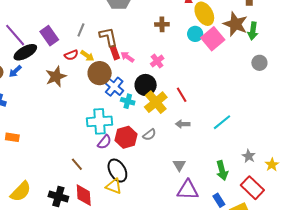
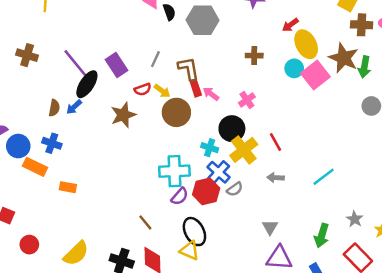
black ellipse: (25, 52) -> (87, 84), turned -30
blue cross: (114, 87) -> (219, 172), moved
green arrow: (222, 170) -> (322, 235), turned 30

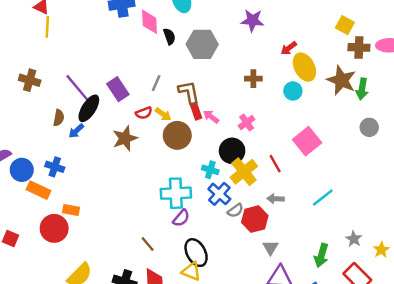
pink square: (315, 75) -> (307, 141), moved
brown semicircle: (54, 108) -> (59, 118), moved
red hexagon: (206, 191) -> (255, 219), moved
red circle: (29, 245) -> (54, 228), moved, size x1.5

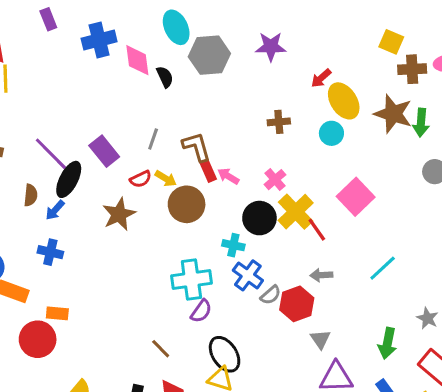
gray hexagon: (202, 44) -> (209, 55), moved
blue cross: (55, 167) -> (50, 252), moved
yellow cross: (244, 172) -> (296, 212), moved

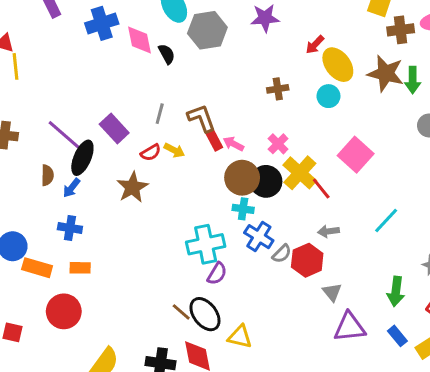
brown circle: (187, 204) -> (242, 178), moved
orange rectangle: (57, 313) -> (80, 268), moved
black ellipse: (225, 354) -> (205, 314), moved

